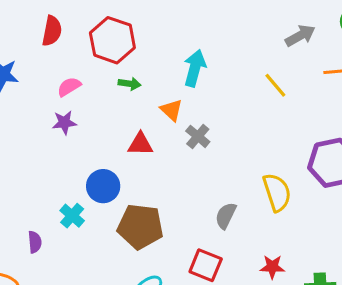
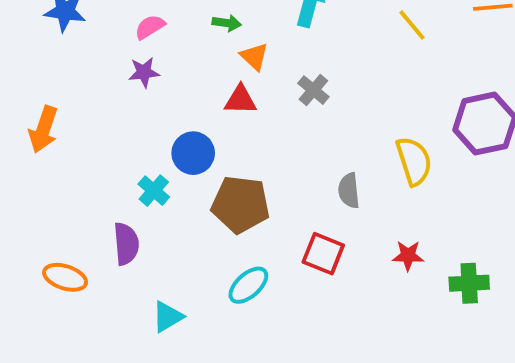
orange triangle: (171, 110) -> (254, 57), moved
gray semicircle: (226, 216) -> (349, 191), turned -32
purple semicircle: (35, 242) -> (126, 244), moved, size x1.5

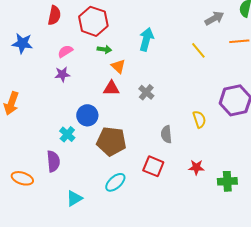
gray cross: (313, 90) -> (146, 92), moved
yellow semicircle: (414, 161) -> (199, 119), size x0.7

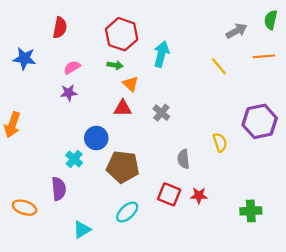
red hexagon: (93, 21) -> (122, 34), moved
red star: (196, 167) -> (199, 195), moved

